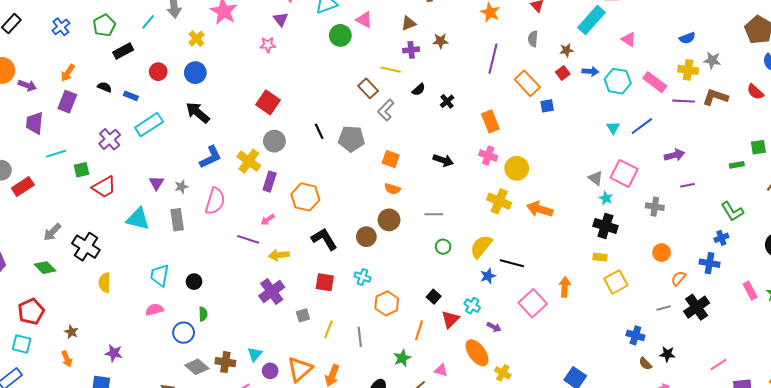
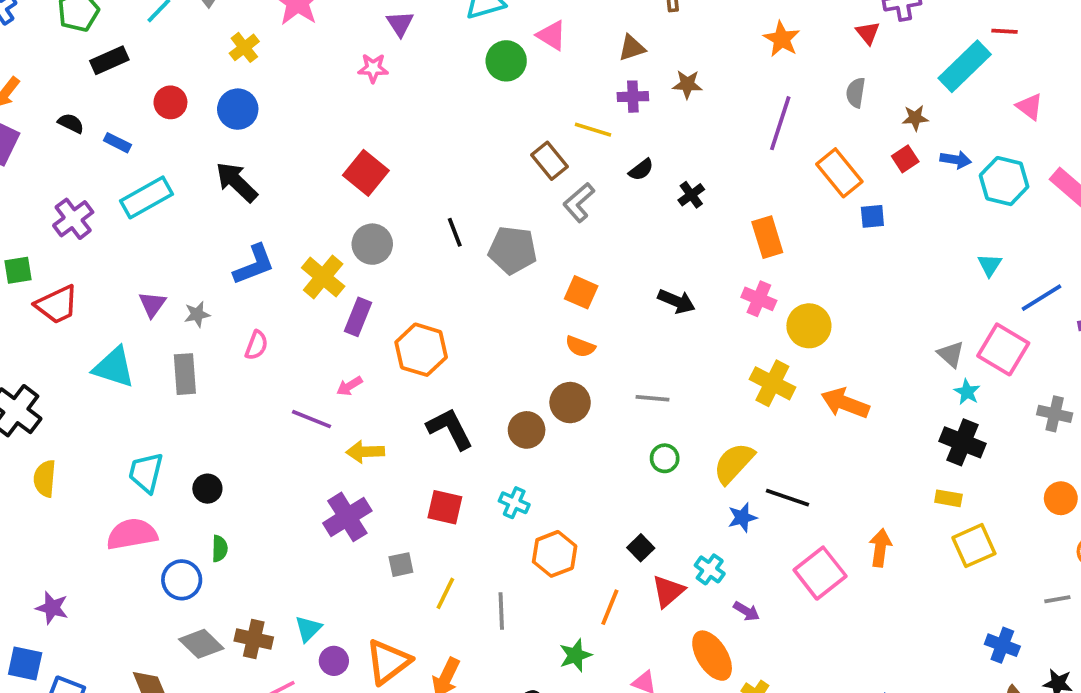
blue line: (642, 126) -> (1041, 298), moved
pink semicircle: (215, 201) -> (256, 345), size x0.6
pink semicircle: (154, 310) -> (132, 534), size x1.5

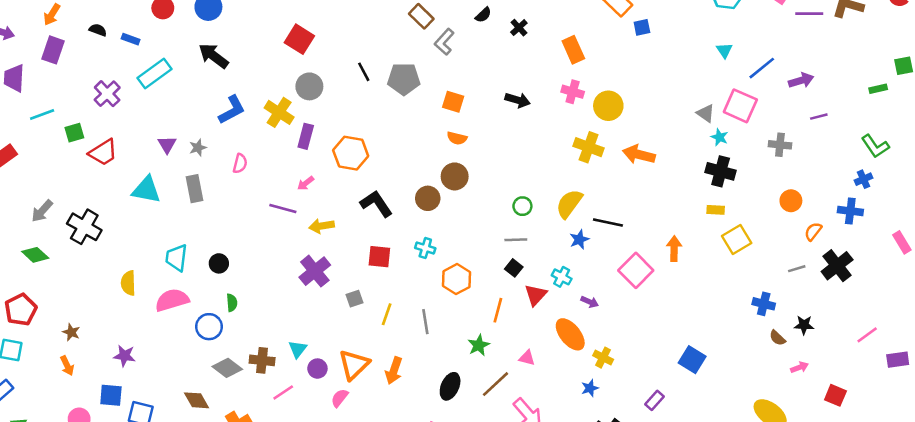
gray line: (652, 398) -> (516, 240), moved
yellow semicircle: (45, 479) -> (128, 283), moved

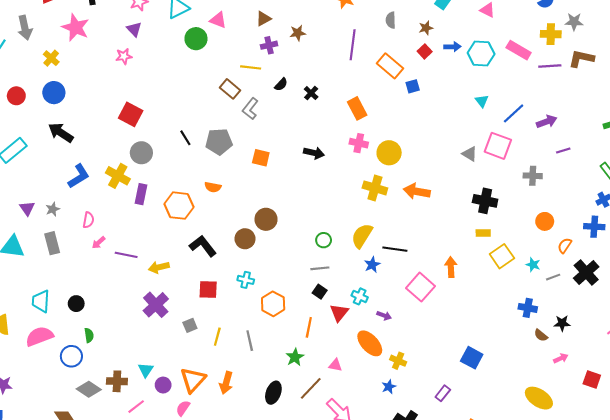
cyan star: (720, 137) -> (533, 265), moved
orange semicircle: (457, 138) -> (213, 187), moved
pink arrow: (306, 183) -> (99, 243), moved

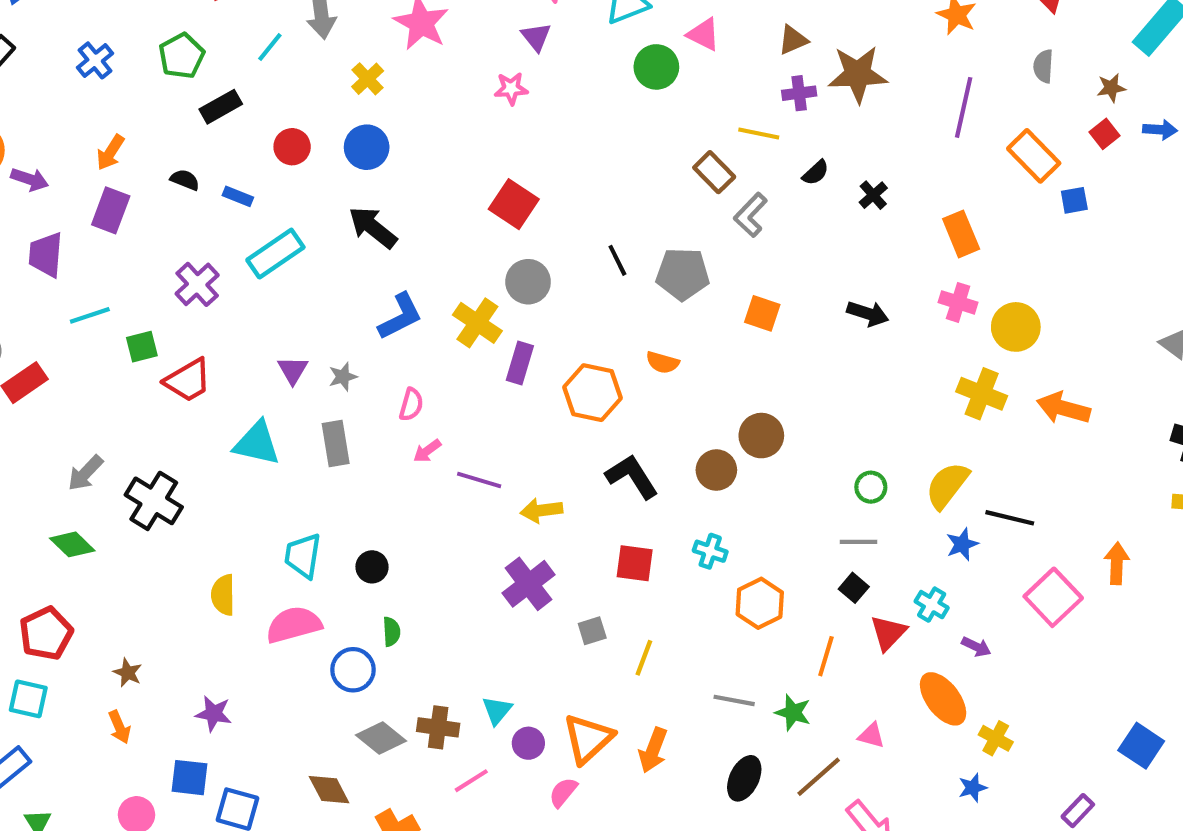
brown star: (298, 33) -> (858, 74), size x1.8
gray line: (250, 341) -> (734, 700), moved, turned -72
green star: (295, 357) -> (793, 712), turned -30

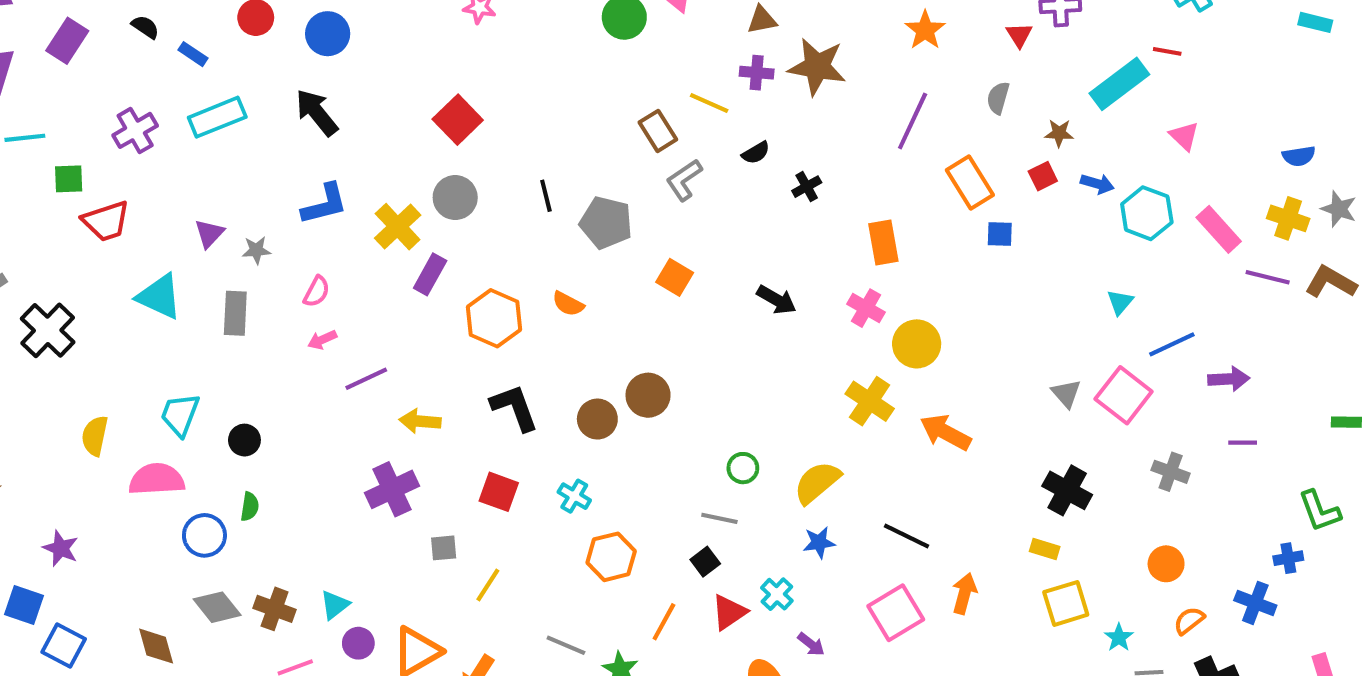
purple line: (479, 480) -> (366, 379), turned -54
black line: (1010, 518) -> (906, 536), moved

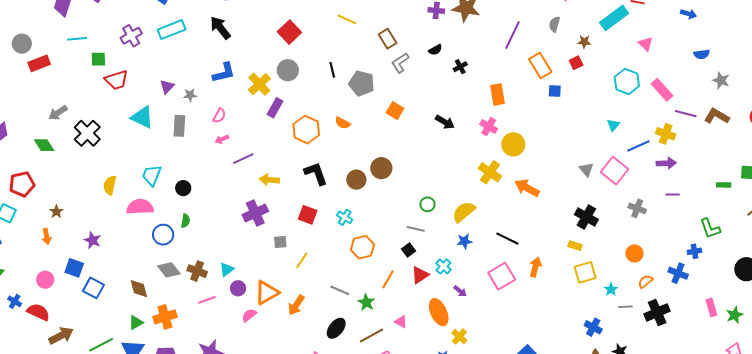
yellow line: (709, 103) -> (347, 19), moved
blue arrow: (1097, 184) -> (689, 14), moved
yellow cross: (1288, 218) -> (666, 134), moved

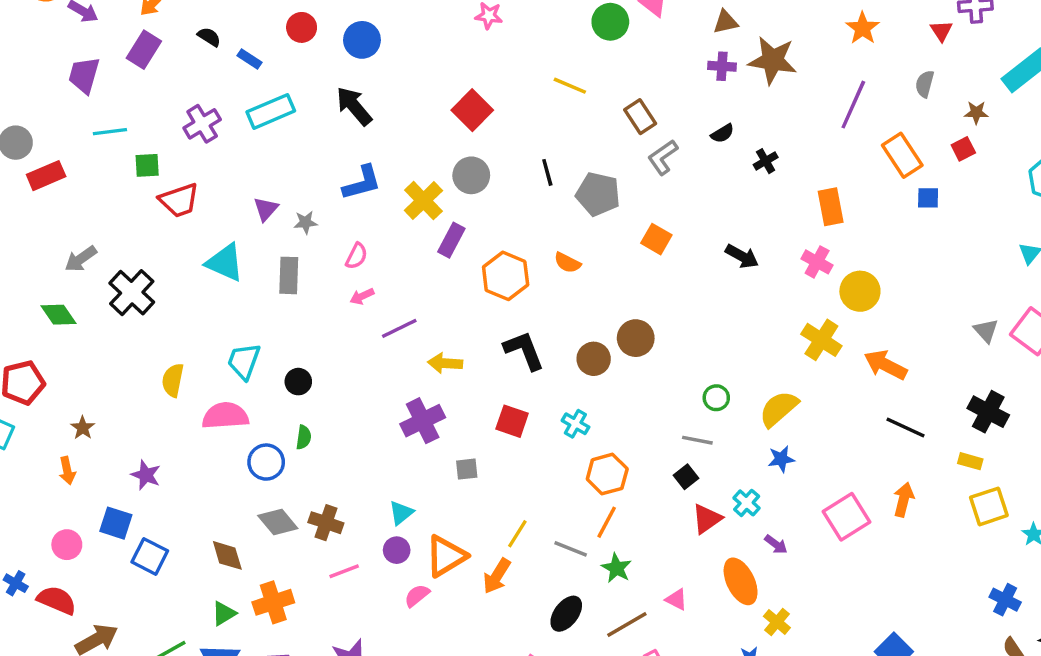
black line: (507, 239) -> (905, 428), moved
yellow line: (302, 260) -> (517, 534), moved
cyan triangle: (227, 269) -> (401, 513), moved
orange line: (388, 279) -> (607, 522), moved

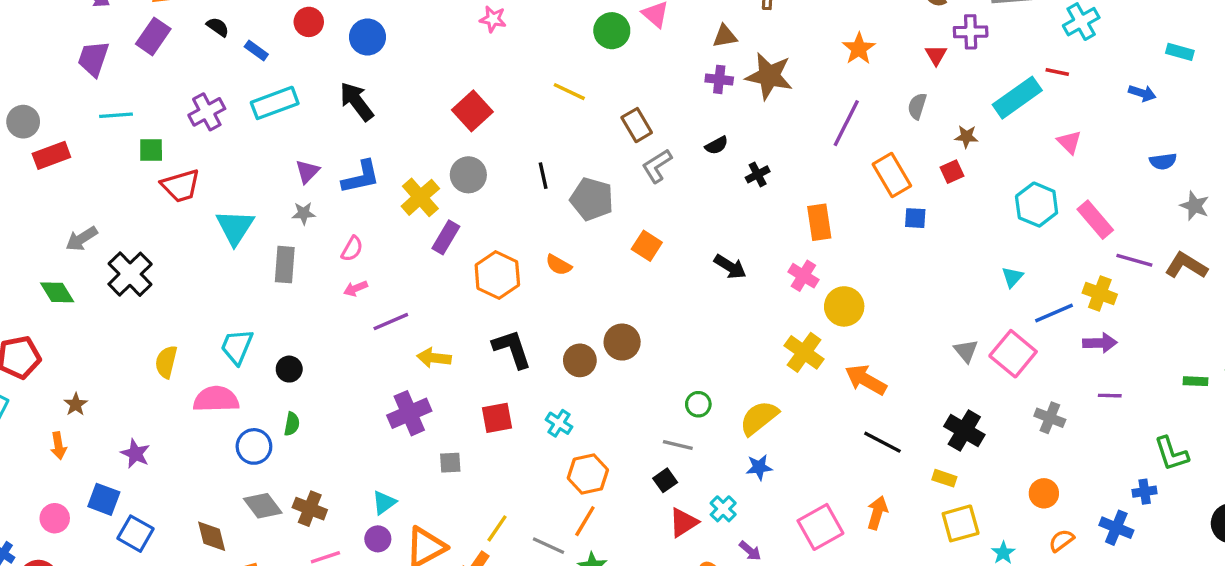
purple triangle: (266, 209) -> (307, 171), moved
cyan triangle: (225, 263) -> (235, 227), moved, turned 36
red square: (512, 421) -> (497, 418), turned -32

